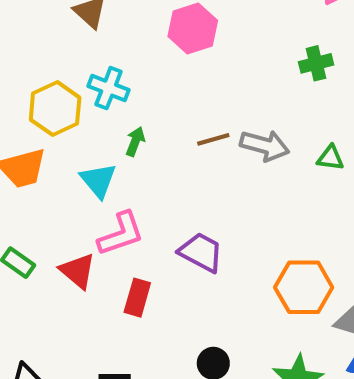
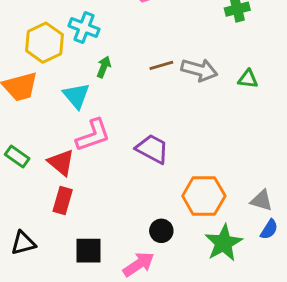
orange hexagon: (304, 287) -> (204, 196), moved
red rectangle: (137, 298) -> (63, 200), moved

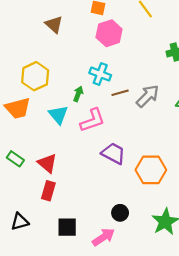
cyan cross: (84, 27) -> (100, 74), moved
gray arrow: (199, 70) -> (148, 96), turned -60
pink L-shape: (93, 135) -> (93, 120), moved
orange hexagon: (204, 196) -> (151, 170), moved

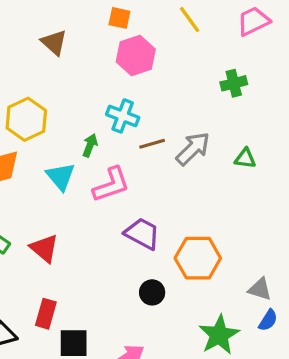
red rectangle: (48, 191) -> (46, 314), moved
black circle: (120, 213) -> (152, 292), moved

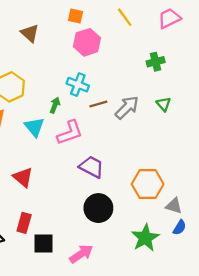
green triangle: (245, 158) -> (164, 104), moved, turned 42
orange hexagon: (198, 258) -> (148, 184), moved
black circle: (152, 292) -> (98, 208), size x1.6

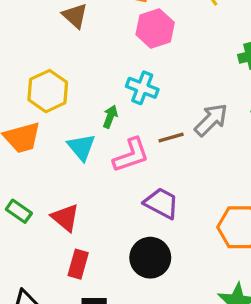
brown line: (98, 104) -> (171, 137), moved
black circle: (98, 208) -> (150, 258), moved
red rectangle: (24, 223) -> (78, 264), moved

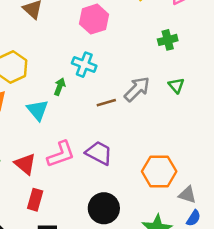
pink L-shape: (131, 155) -> (61, 154), moved
black circle: (150, 258) -> (104, 208), moved

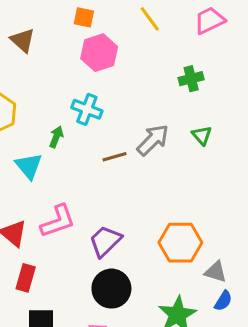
purple trapezoid: (99, 153) -> (105, 241), moved, turned -72

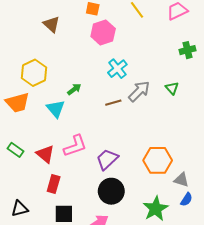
green cross: (191, 79) -> (187, 50), moved
cyan cross: (87, 109) -> (117, 69), moved, turned 30
green arrow: (56, 137) -> (74, 89), turned 32

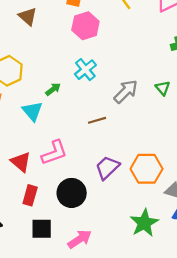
cyan cross: (117, 69) -> (85, 70), moved
brown line: (113, 103) -> (97, 120), moved
purple trapezoid: (107, 159) -> (107, 168), moved
black circle: (111, 191) -> (72, 193), moved

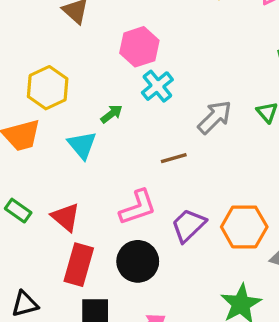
pink hexagon: (85, 26) -> (139, 47), moved
pink L-shape: (54, 153) -> (138, 207), moved
red rectangle: (30, 195) -> (79, 265), size x1.4

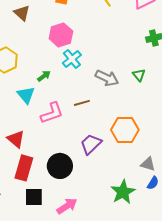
gray arrow: (215, 117) -> (107, 78), turned 70
pink L-shape: (138, 207) -> (52, 113), moved
orange hexagon: (244, 227) -> (125, 130), moved

